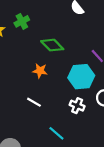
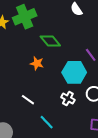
green cross: (22, 21) -> (25, 17), size x1.6
white line: (34, 102) -> (28, 100), moved

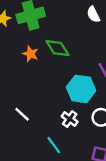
orange star: (37, 63) -> (30, 54), moved
cyan line: (47, 122) -> (54, 145), moved

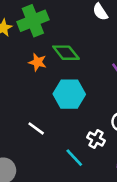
cyan hexagon: (81, 89) -> (69, 94), moved
white cross: (70, 119) -> (96, 139), moved

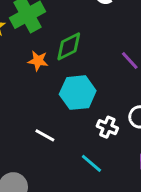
green diamond: (66, 53) -> (69, 46), turned -72
white cross: (96, 139) -> (107, 127), moved

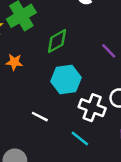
orange star: (38, 61) -> (14, 62), moved
white cross: (107, 127) -> (92, 108), size x1.5

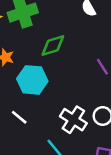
cyan hexagon: (66, 80) -> (32, 80), moved

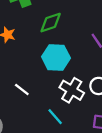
cyan hexagon: (32, 80) -> (56, 57), moved

